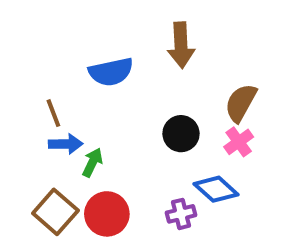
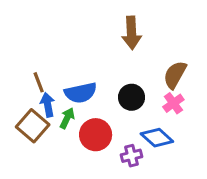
blue semicircle: (111, 72) -> (81, 93), moved
blue arrow: (66, 144) -> (48, 105), turned -100
brown square: (55, 212) -> (33, 126), moved
red circle: (107, 214) -> (96, 135), moved

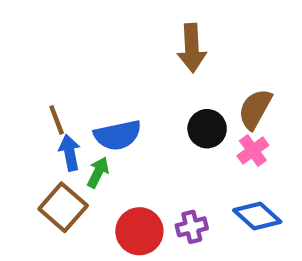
black circle: (132, 97) -> (207, 129), moved
brown square: (33, 126) -> (63, 207), moved
red circle: (96, 135) -> (139, 231), moved
blue diamond: (157, 138) -> (257, 216), moved

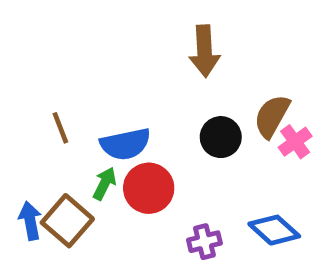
pink cross: (253, 151) -> (295, 142), moved
blue arrow: (70, 153) -> (30, 221), moved
red circle: (139, 231) -> (149, 188), moved

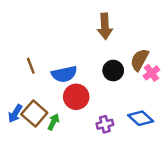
green arrow: (105, 184) -> (53, 122), moved
blue arrow: (30, 221) -> (15, 114), turned -138

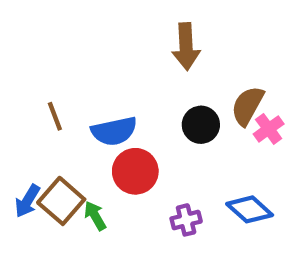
green arrow: (53, 122) -> (95, 216), turned -56

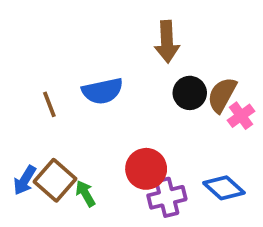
black circle: (201, 125) -> (190, 93), moved
blue semicircle: (114, 131) -> (102, 91), moved
red circle: (135, 171) -> (146, 169), moved
purple cross: (186, 220) -> (167, 197), size x1.4

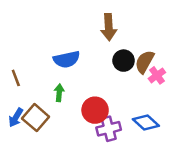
brown line: (49, 104) -> (16, 78), moved
green arrow: (85, 194) -> (59, 93), moved, turned 35

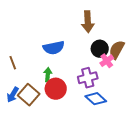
pink cross: (157, 75) -> (107, 61), moved
red circle: (95, 110) -> (56, 89), moved
blue diamond: (146, 123) -> (96, 99), moved
purple cross: (109, 129) -> (88, 78), moved

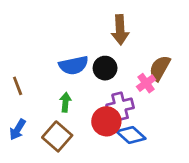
black circle: (100, 49) -> (105, 68), moved
red circle: (56, 89) -> (106, 121), moved
brown square: (29, 95) -> (57, 136), moved

